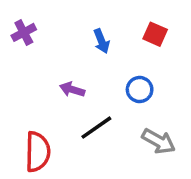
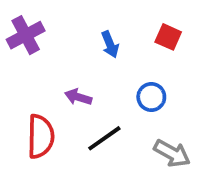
purple cross: (24, 32) -> (26, 35), size x1.4
red semicircle: (38, 152) -> (41, 136), moved

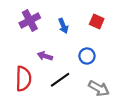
purple cross: (26, 35) -> (30, 20), moved

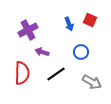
purple cross: (30, 20) -> (28, 30), moved
blue arrow: (63, 26) -> (69, 24), moved

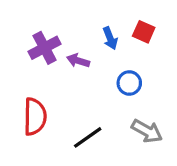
purple arrow: (42, 52) -> (78, 61), moved
black line: (56, 74) -> (88, 137), moved

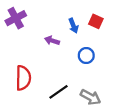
purple cross: (45, 48) -> (16, 18), moved
gray arrow: (147, 131) -> (91, 97), moved

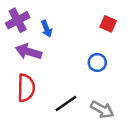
blue arrow: (73, 26) -> (47, 29), moved
purple arrow: (52, 41) -> (28, 52), moved, size x1.5

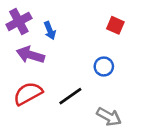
red semicircle: (26, 88) -> (28, 94), turned -120
black line: (66, 104) -> (70, 96), moved

